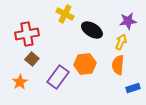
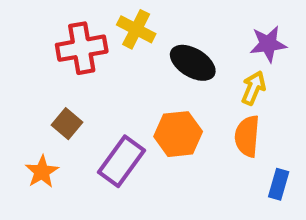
red cross: (27, 34) -> (82, 48), moved
blue rectangle: (133, 88) -> (279, 184), turned -56

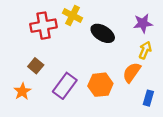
yellow arrow: (253, 88) -> (145, 50), moved
orange hexagon: (178, 134) -> (100, 85), moved
orange semicircle: (247, 136) -> (132, 72), turned 30

